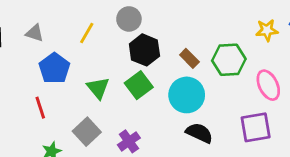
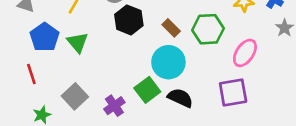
green square: (139, 85) -> (147, 90), moved
pink ellipse: (268, 85) -> (245, 53), turned 60
green triangle: (98, 88) -> (77, 42), moved

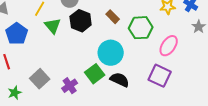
brown rectangle: (171, 28) -> (113, 17), moved
green triangle: (77, 42) -> (53, 26), moved
purple square: (233, 93) -> (160, 76), turned 35

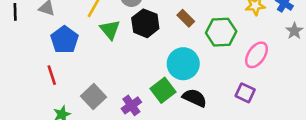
purple square: (160, 76) -> (245, 93), size x0.7

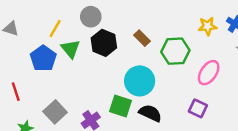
blue pentagon: (64, 40) -> (43, 58), moved
green square: (163, 90) -> (121, 106), turned -35

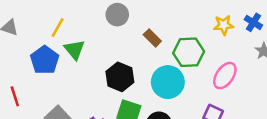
gray circle: (91, 17) -> (117, 15), moved
black hexagon: (104, 43) -> (120, 77), moved
cyan circle: (140, 81) -> (168, 82), moved

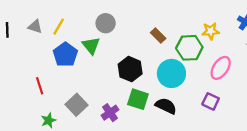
gray circle: (117, 15) -> (106, 23), moved
yellow star: (224, 25) -> (211, 31), moved
yellow line: (58, 28) -> (59, 27), moved

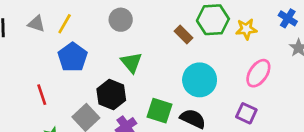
green triangle: (91, 46) -> (131, 62), moved
green hexagon: (189, 48) -> (213, 20), moved
black hexagon: (130, 69) -> (111, 95), moved

